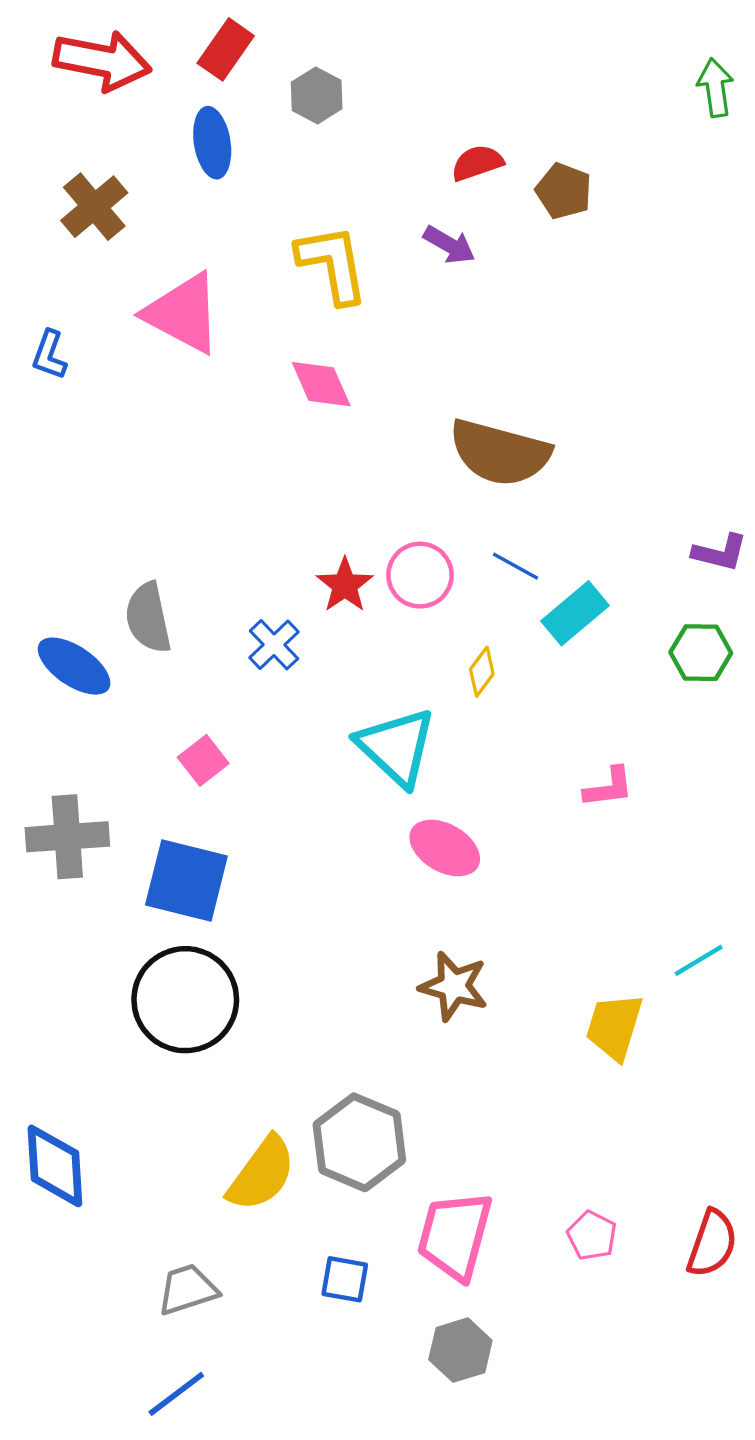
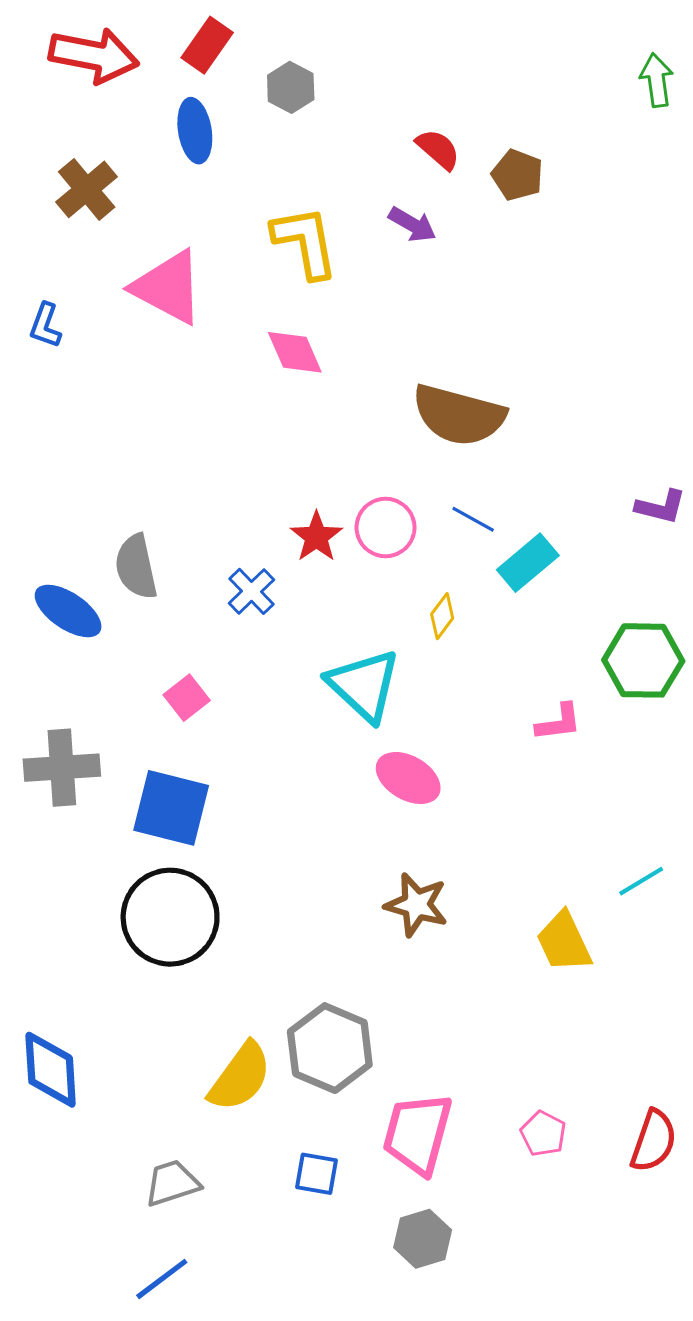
red semicircle: (477, 163) -> (438, 149), turned 60
green hexagon: (701, 653) -> (643, 660), moved, size x1.4
yellow trapezoid: (614, 1027) -> (564, 942), turned -42

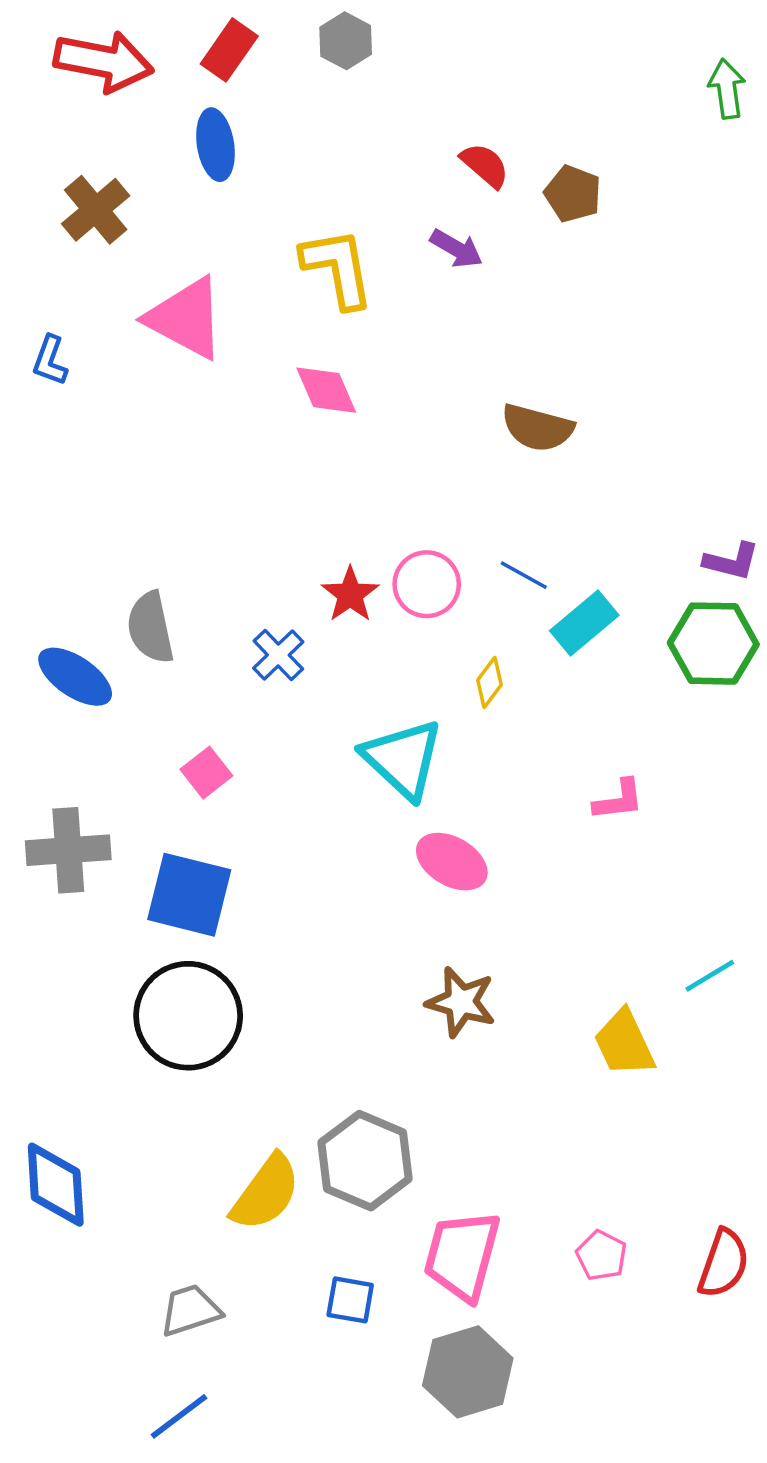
gray hexagon: (291, 87) -> (346, 41), moved
brown semicircle: (459, 415) -> (537, 428), moved, size x0.7
green hexagon: (643, 660) -> (713, 644), moved
gray hexagon: (423, 1239) -> (468, 1372), size x1.4

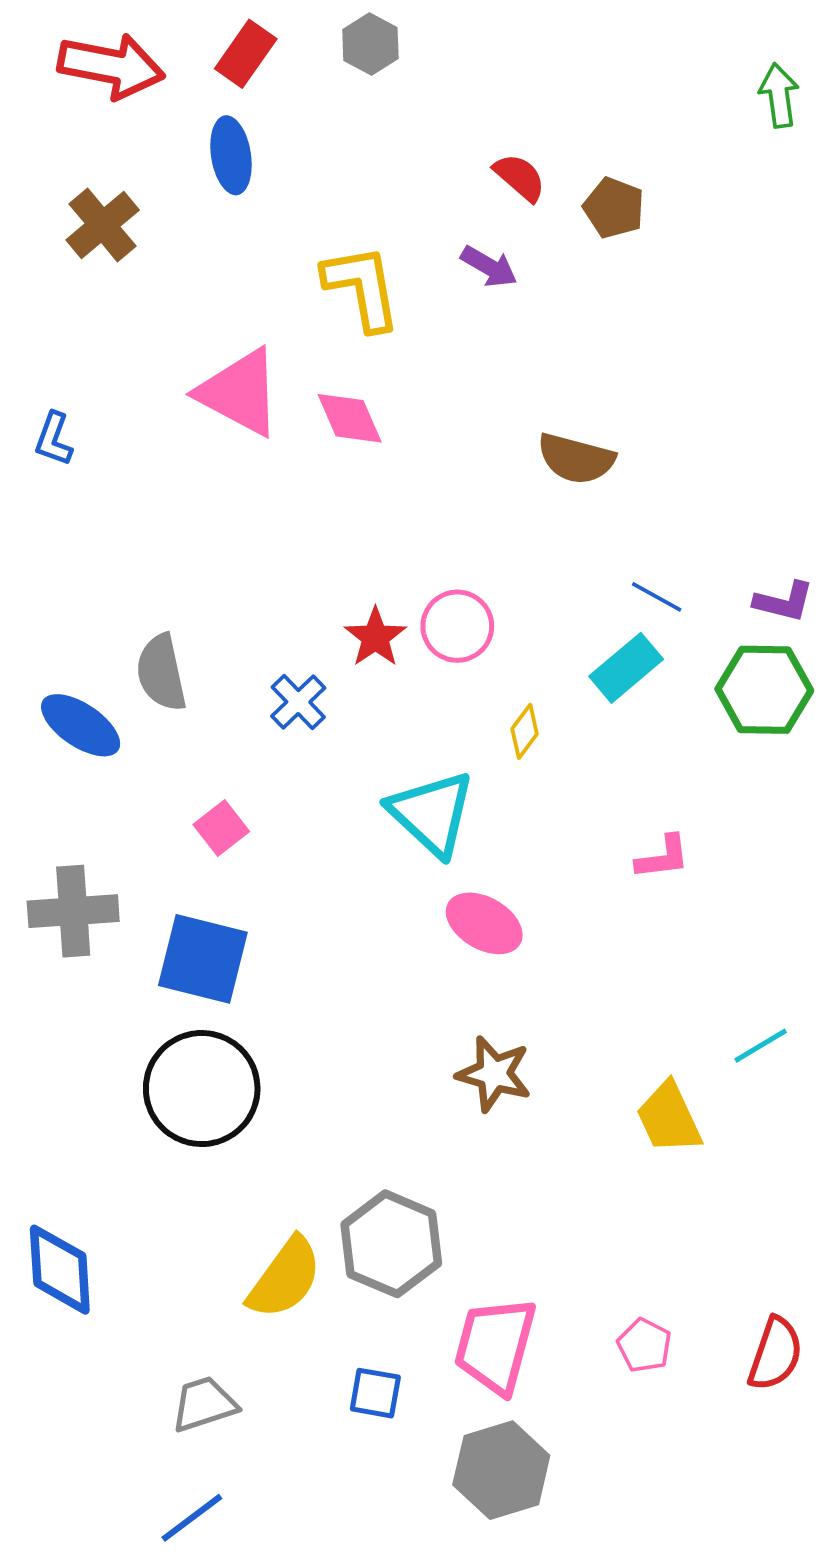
pink triangle: (186, 318) -> (240, 393), moved
blue L-shape: (50, 360) -> (54, 439), moved
blue line: (524, 575) -> (657, 597), moved

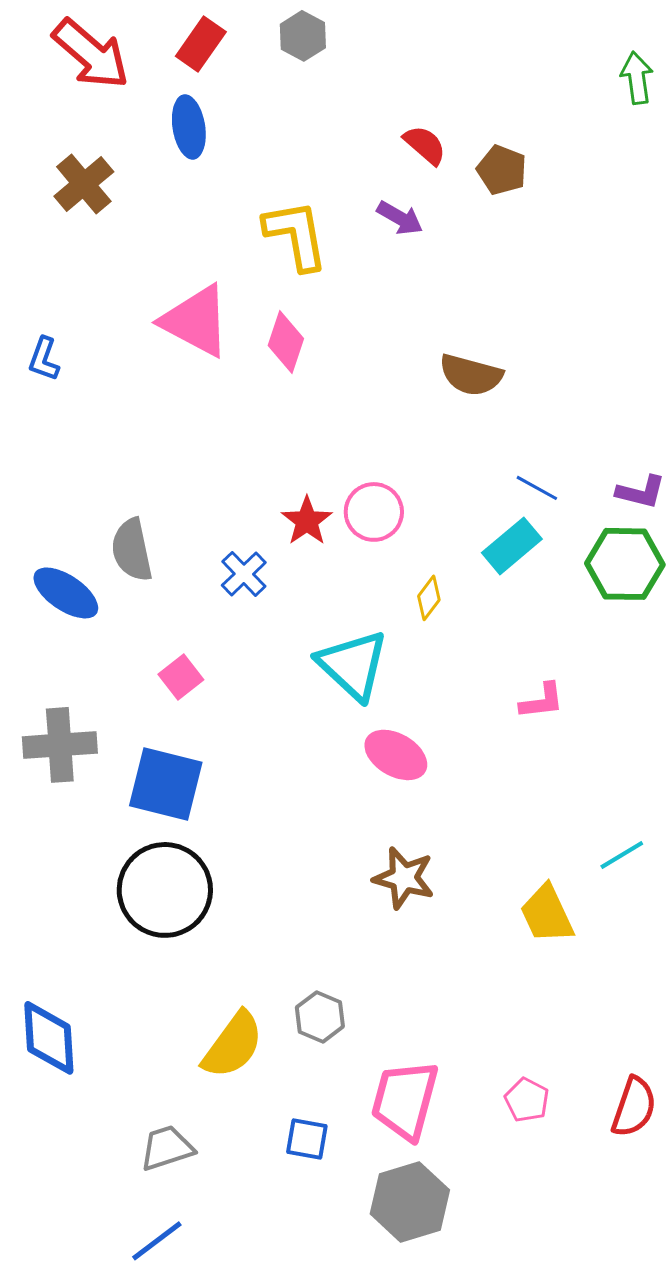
red arrow: (111, 66) -> (91, 54), turned 30
pink diamond: (350, 418) -> (286, 342), turned 42
gray hexagon: (391, 1244) -> (320, 1017), size x0.6

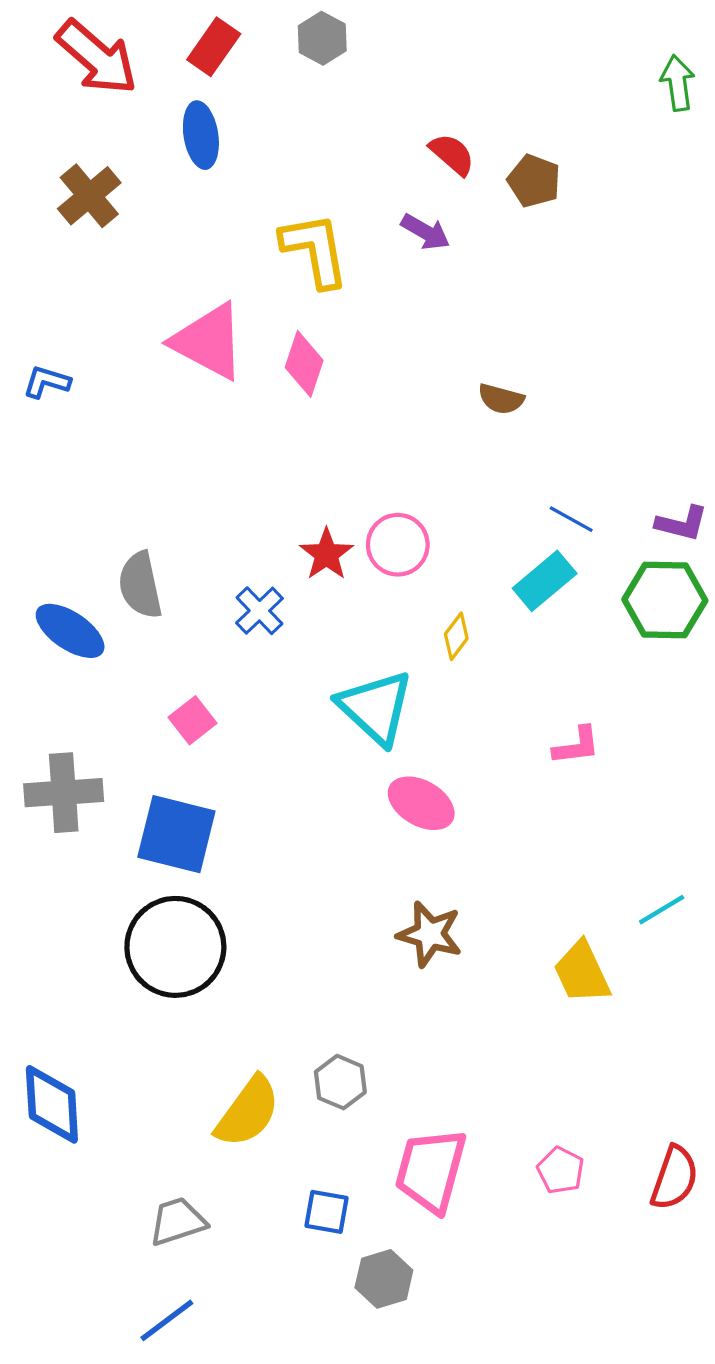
blue L-shape: (44, 359) -> (47, 382), turned 87
brown semicircle: (471, 375) -> (501, 399), size x0.7
gray hexagon: (410, 1202) -> (384, 1279), moved, size x0.7

